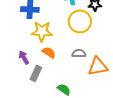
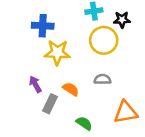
orange semicircle: (49, 52) -> (71, 89), moved
orange triangle: (98, 66) -> (126, 112), moved

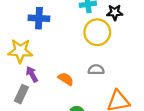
yellow star: (57, 53) -> (20, 51), moved
gray rectangle: (50, 104) -> (21, 94), moved

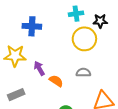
purple arrow: (32, 74) -> (39, 68), moved
gray rectangle: (21, 94) -> (16, 95), turned 42

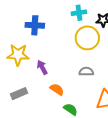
orange semicircle: (56, 81) -> (57, 89), moved

